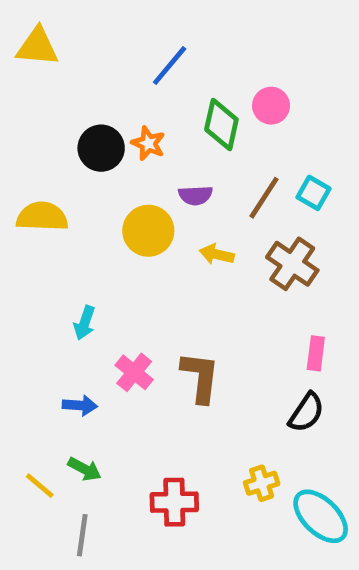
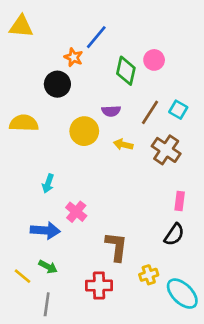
orange star: (148, 143) -> (74, 57), moved
brown L-shape: (200, 377) -> (116, 247), moved
blue arrow: (80, 405) -> (45, 230), size x1.5

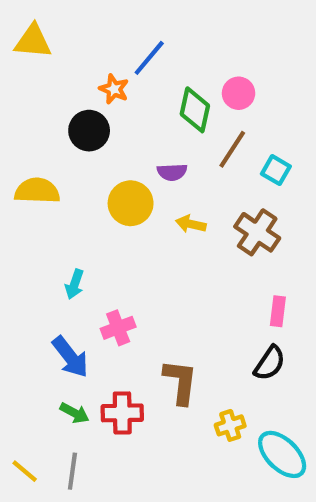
brown line: (150, 112) -> (232, 149), moved
pink cross: (76, 212) -> (118, 328), turned 30
blue arrow: (45, 230) -> (70, 357), turned 48
yellow line: (22, 276) -> (25, 471), moved
red cross: (99, 286) -> (122, 413), moved

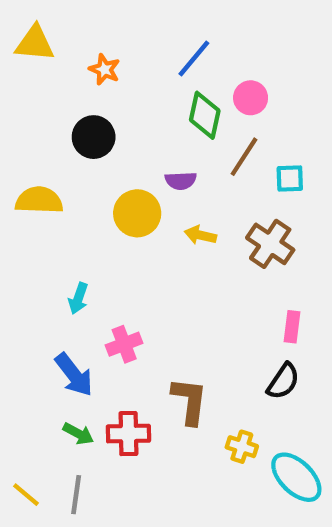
blue line: (149, 58) -> (194, 59), moved
orange star: (114, 89) -> (104, 69), moved
cyan square: (276, 170) -> (290, 178), turned -32
yellow cross: (230, 425) -> (242, 447), turned 36

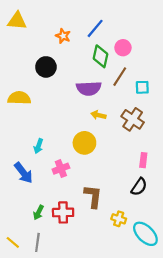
orange star: (104, 69) -> (63, 36), moved
purple semicircle: (181, 181) -> (89, 88), size x1.6
yellow circle: (137, 213) -> (84, 143), moved
blue arrow: (74, 375) -> (24, 173), moved
green arrow: (78, 434) -> (38, 212), turned 88

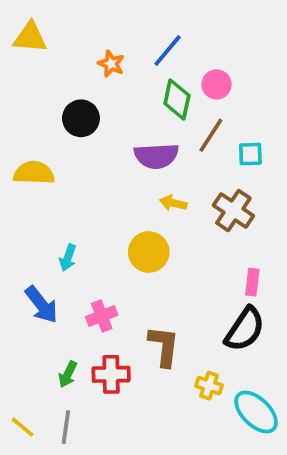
pink cross: (61, 169) -> (102, 316), moved
black semicircle: (139, 187) -> (245, 329), size x1.4

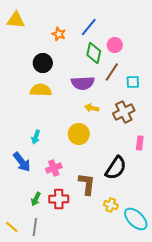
yellow semicircle: (34, 173) -> (41, 90), moved
brown cross: (233, 211) -> (124, 112), turned 30
pink rectangle: (252, 282) -> (140, 143), moved
black semicircle: (245, 329) -> (116, 168), moved

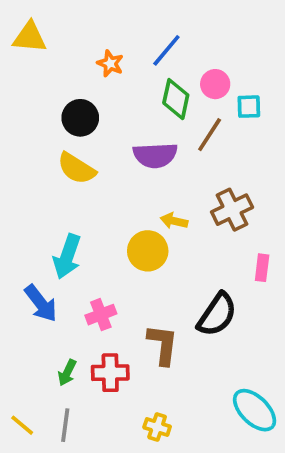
cyan square: (133, 82) -> (249, 107), moved
yellow semicircle: (41, 90) -> (77, 168), turned -150
yellow arrow: (92, 108) -> (174, 221), moved
cyan arrow: (36, 137) -> (67, 256), size x1.6
yellow cross: (111, 205) -> (157, 427), moved

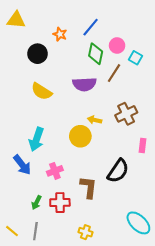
cyan square: (249, 107) -> (135, 58), turned 32
black circle: (80, 118) -> (38, 54), moved

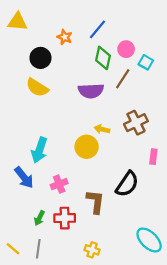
yellow semicircle: (42, 91) -> (37, 88), moved

